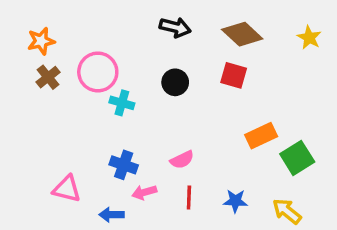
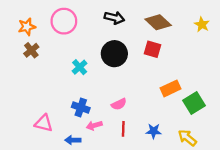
pink circle: (98, 72) -> (64, 21), moved
black circle: (175, 82) -> (114, 54), size x1.5
cyan cross: (122, 103) -> (80, 67), turned 32

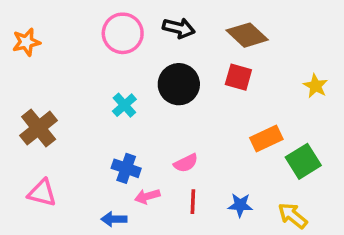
pink circle: (64, 21) -> (123, 33), moved
yellow star: (202, 24) -> (316, 86), moved
orange star: (27, 27) -> (26, 42), moved
brown cross: (31, 50) -> (39, 128), moved, size x1.5
pink triangle: (44, 123) -> (42, 193), moved

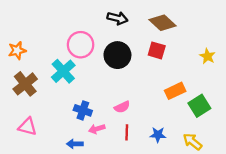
pink circle: (123, 33) -> (81, 45), moved
orange star: (26, 42) -> (17, 50), moved
cyan cross: (124, 105) -> (63, 71), moved, size x1.5

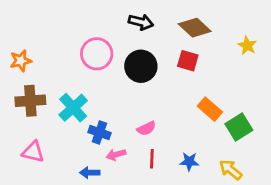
yellow star: (207, 56) -> (247, 46), moved
cyan cross: (63, 71) -> (73, 108), moved
brown cross: (25, 84) -> (30, 101), turned 35
orange rectangle: (175, 91) -> (210, 109), turned 66

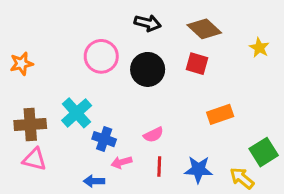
brown cross: (30, 101) -> (30, 125), moved
orange rectangle: (210, 109) -> (220, 114), turned -60
green square: (239, 127) -> (264, 152), moved
blue star: (189, 162) -> (198, 169), size x1.4

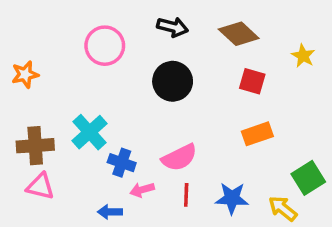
pink circle: (101, 56) -> (105, 46), moved
red square: (197, 64) -> (252, 81), moved
pink semicircle: (153, 135) -> (179, 158), size x1.5

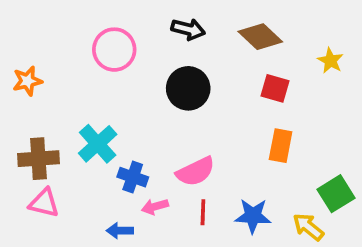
orange rectangle: (257, 134) -> (281, 146), turned -60

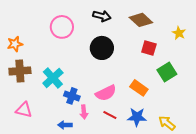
orange rectangle: (281, 146) -> (139, 88), moved, turned -66
brown cross: (38, 159) -> (20, 71), moved
green square: (336, 194) -> (167, 72), moved
pink arrow: (155, 207) -> (84, 112), turned -80
red line: (203, 212) -> (110, 115), turned -64

